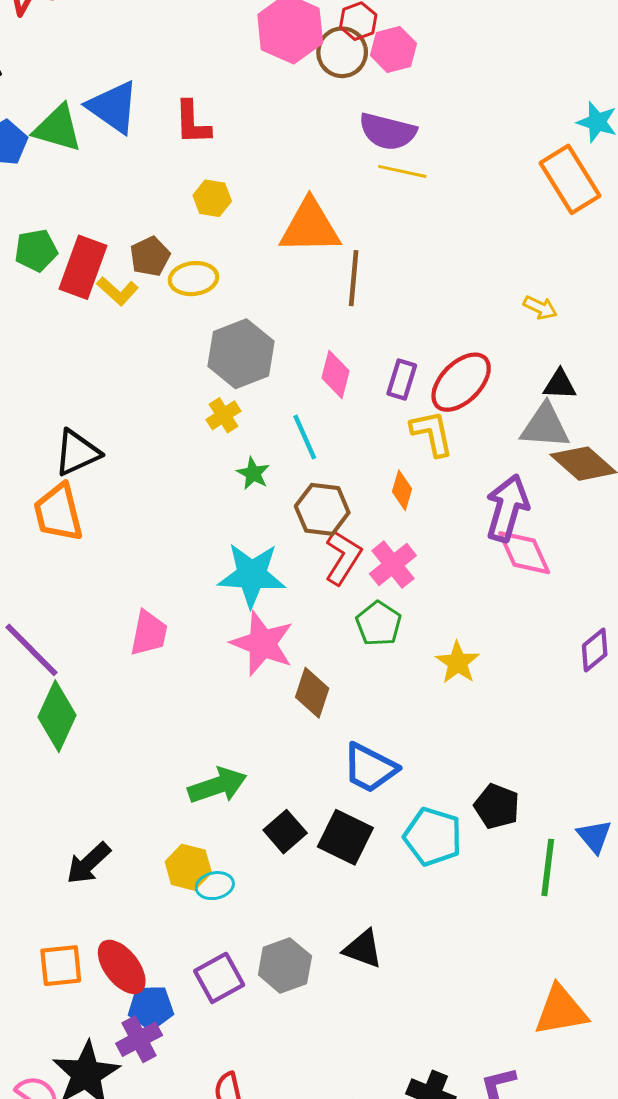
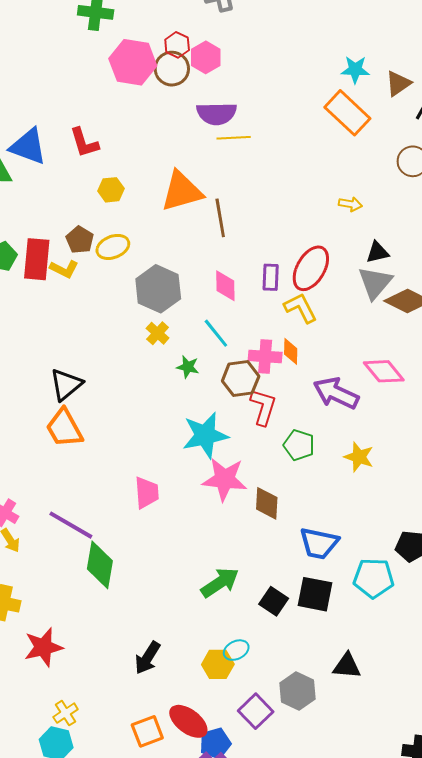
gray triangle: (545, 426) -> (375, 283), turned -39
purple arrow: (507, 508) -> (336, 393), moved, turned -66
pink cross: (393, 565) -> (265, 356), moved, turned -32
yellow hexagon: (188, 867) -> (218, 664), moved

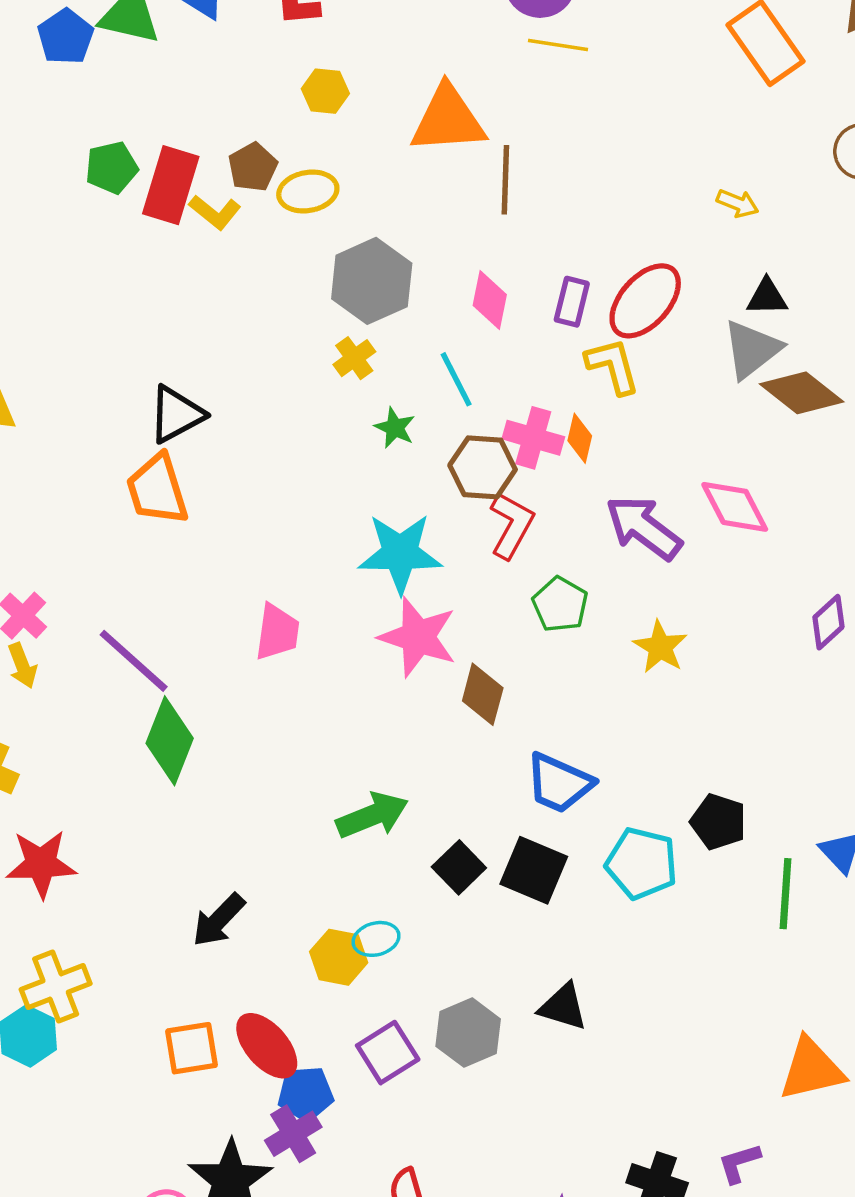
yellow cross: (66, 713) -> (56, 987), size x1.5

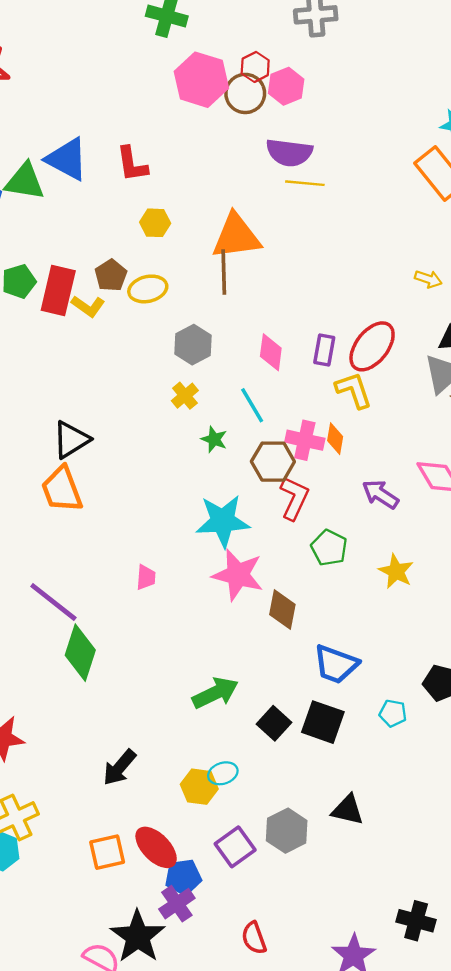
brown line: (505, 180) -> (224, 272), moved
gray hexagon: (372, 281) -> (193, 345), size x0.7
purple arrow: (644, 528) -> (380, 494), size x0.7
pink trapezoid: (277, 632) -> (146, 577), size x0.7
cyan pentagon: (642, 863) -> (393, 713), size x0.6

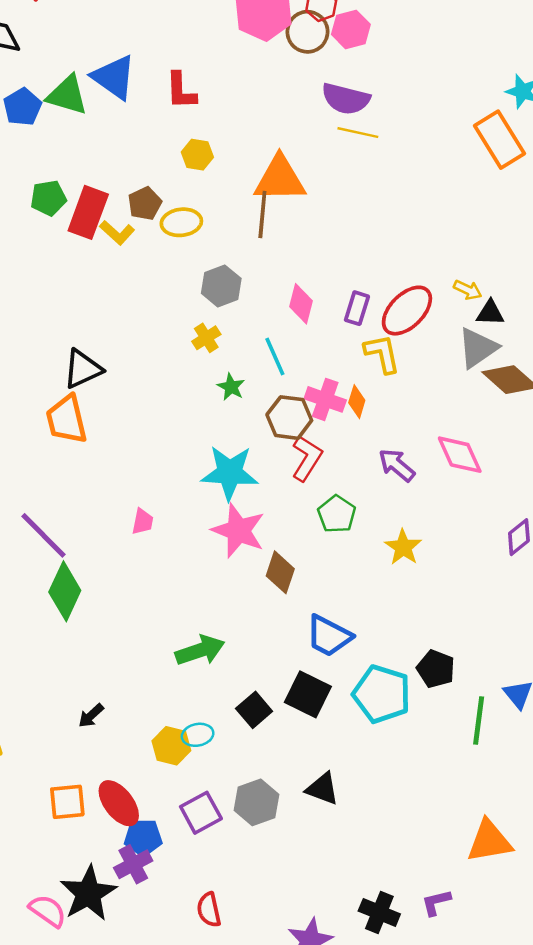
yellow arrow: (428, 279) -> (468, 290), moved
cyan pentagon: (393, 713) -> (382, 694), size x2.0
black square: (274, 723) -> (254, 710), moved
black arrow: (119, 767) -> (91, 716), size x0.7

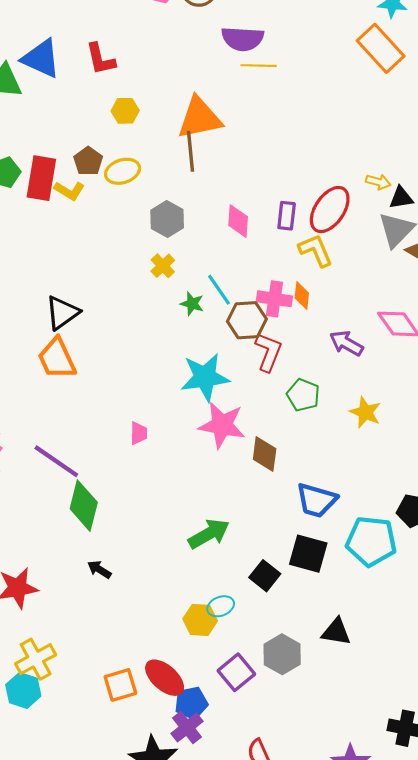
cyan line: (275, 356) -> (219, 290), moved
black arrow: (91, 716) -> (99, 569), moved, turned 85

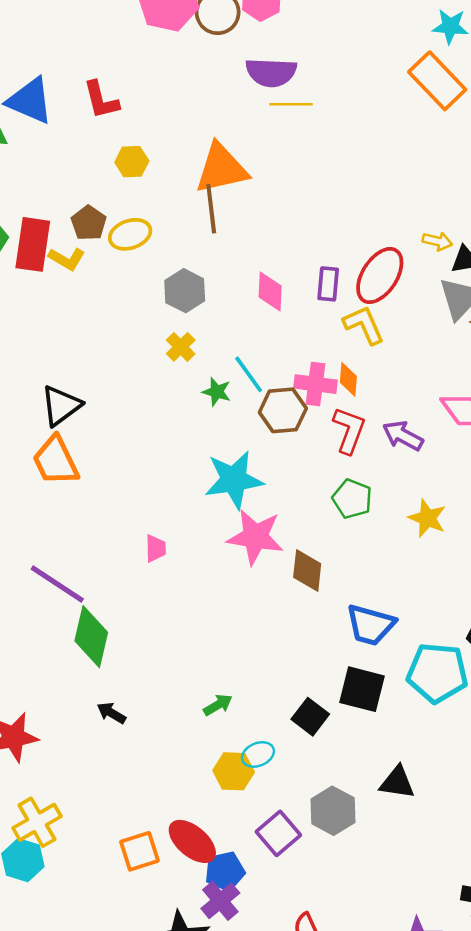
red L-shape: (268, 352) -> (349, 430), moved
green arrow: (209, 534) -> (218, 705), moved, size x0.6

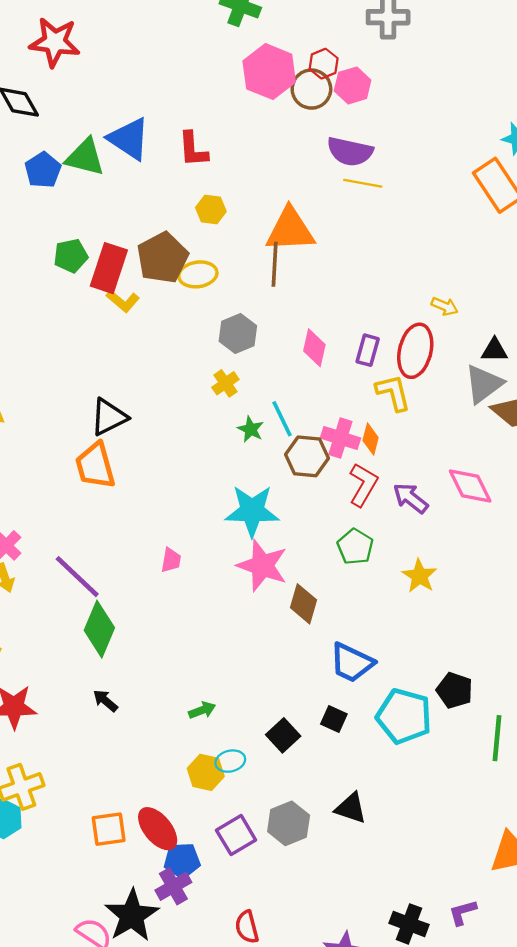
brown pentagon: (89, 223) -> (162, 258), size x1.6
yellow arrow: (437, 241) -> (445, 306), moved
yellow L-shape: (67, 259) -> (123, 301), moved
red ellipse: (380, 275) -> (415, 351), turned -30
black square: (362, 689) -> (334, 719), size x0.6

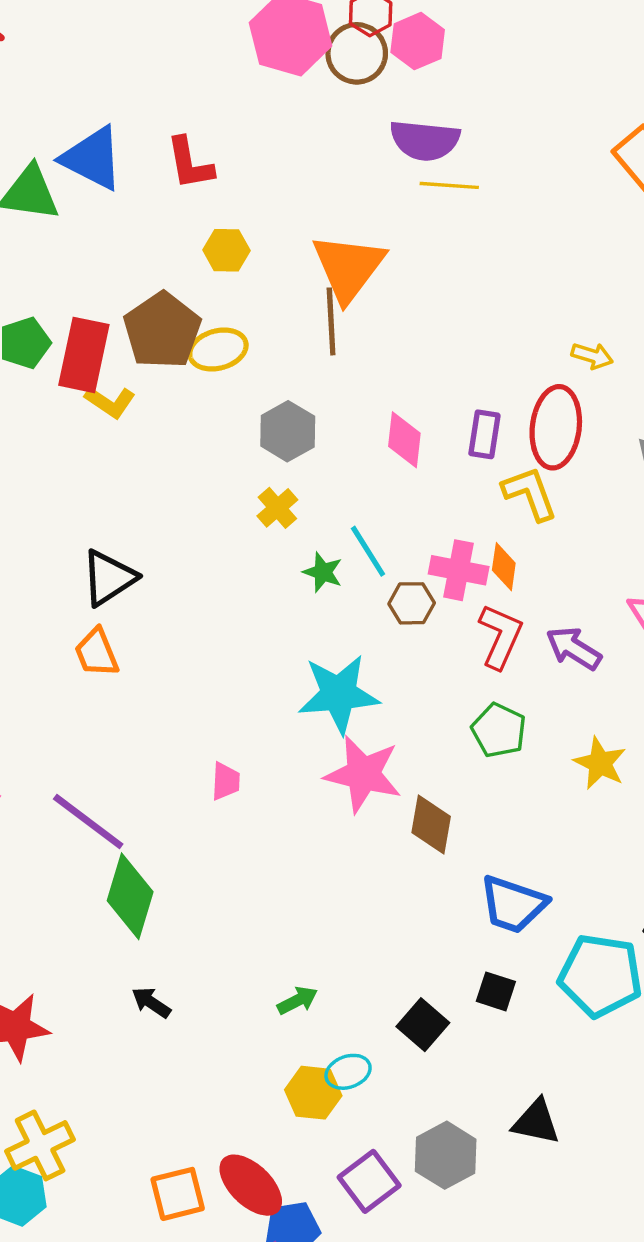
orange triangle: (290, 230) -> (348, 267), turned -44
brown hexagon: (307, 456) -> (412, 603), size x0.7
orange trapezoid: (95, 466) -> (97, 653), size x0.7

